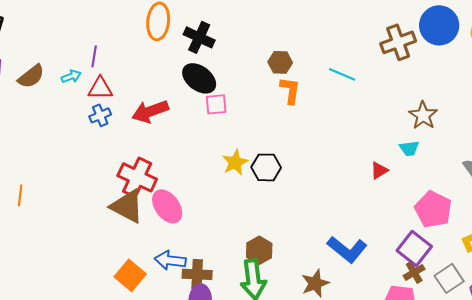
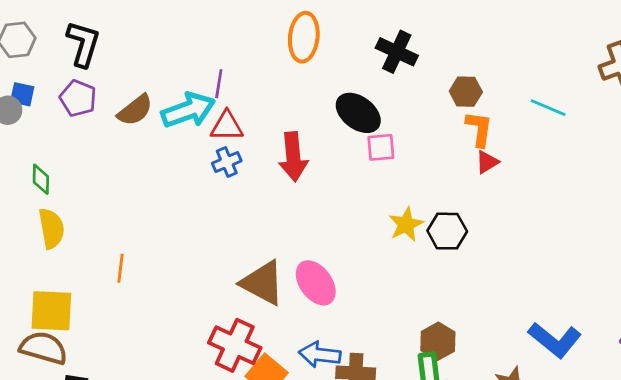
black cross: (199, 37) -> (397, 52), moved
cyan arrow: (71, 76) -> (188, 110), size x2.0
red arrow: (150, 111) -> (293, 157), turned -75
red triangle: (379, 170) -> (487, 162), moved
red cross: (137, 177) -> (235, 345), moved

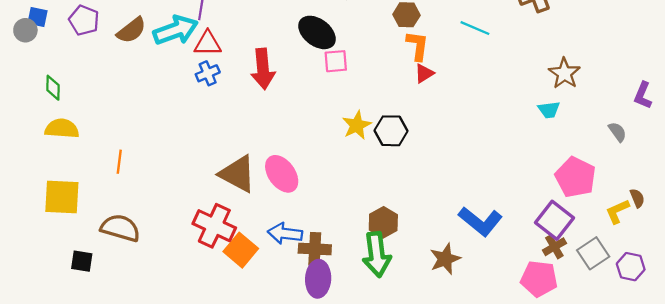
yellow semicircle: (51, 228) -> (62, 129), turned -76
brown semicircle: (43, 348) -> (120, 228), moved

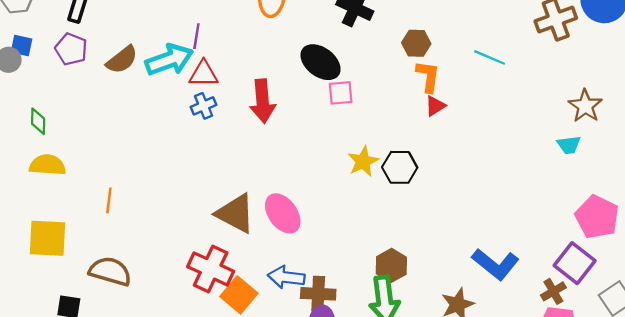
brown cross: (554, 247) -> (553, 291), moved

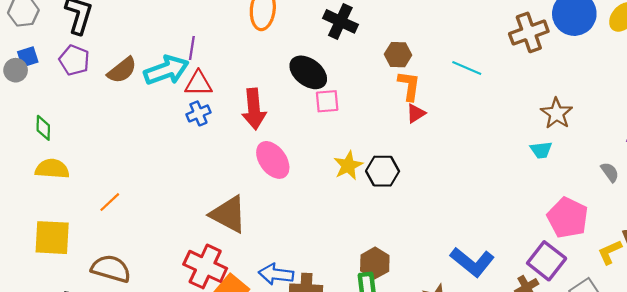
blue square: (22, 46) -> (28, 57), turned -30
orange line: (109, 200) -> (110, 202), turned 40
pink ellipse: (283, 213) -> (273, 160), moved

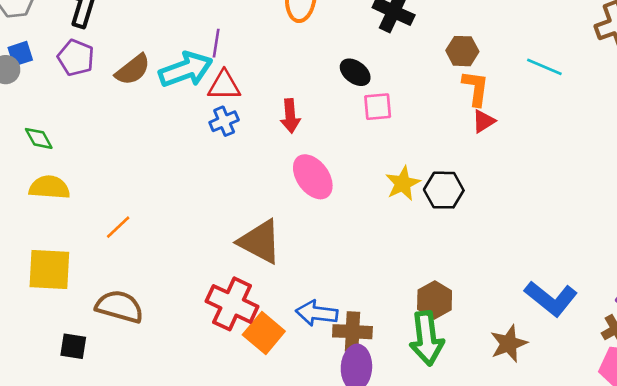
black ellipse: (308, 72) -> (355, 72), size x0.7
red arrow: (254, 109) -> (290, 116), size x0.7
green diamond: (43, 128) -> (39, 138), turned -30

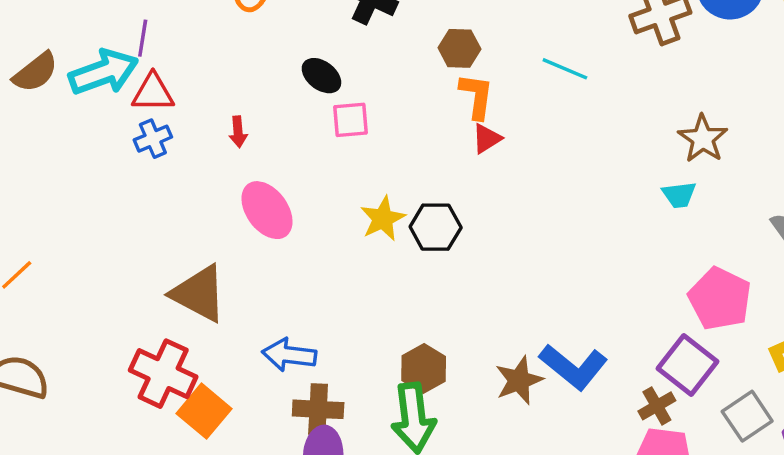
red arrow: (290, 116) -> (238, 132), size x0.7
blue arrow: (317, 313) -> (289, 355), moved
brown star: (509, 344) -> (519, 380), moved

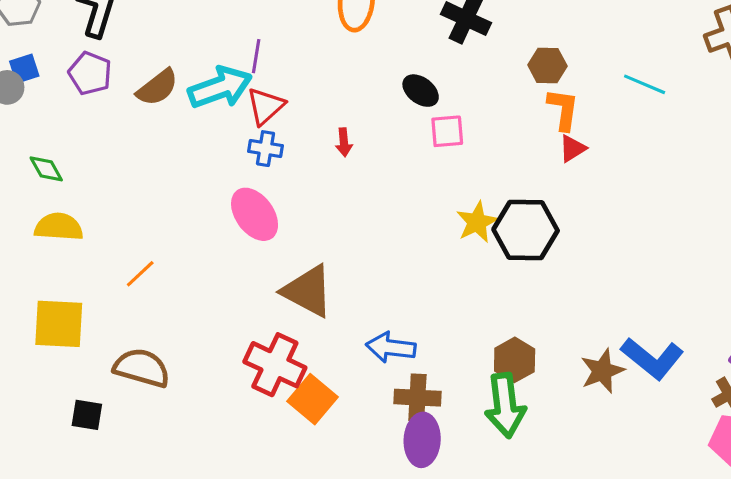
red triangle: (153, 93) -> (266, 106), turned -42
blue cross: (153, 139) -> (266, 149), turned 32
pink ellipse: (267, 210) -> (255, 214), moved
black hexagon: (436, 227) -> (526, 230), size x1.4

